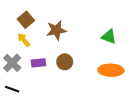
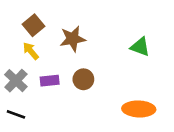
orange ellipse: (111, 70) -> (139, 109), moved

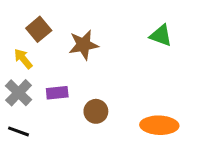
green triangle: (140, 47) -> (161, 36), moved
yellow arrow: (31, 51) -> (23, 59), moved
brown circle: (83, 79) -> (96, 111), moved

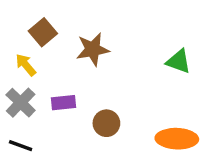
green triangle: (161, 36) -> (179, 61), moved

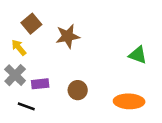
green triangle: (179, 61) -> (138, 55), moved
purple rectangle: (63, 103) -> (40, 84), moved
black line: (21, 146) -> (26, 106), moved

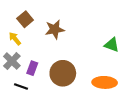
purple rectangle: (40, 84) -> (32, 68), turned -64
brown circle: (78, 90) -> (63, 73), size x1.6

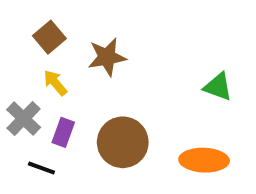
yellow arrow: (15, 39) -> (55, 83), moved

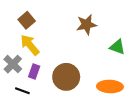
brown star: (107, 57) -> (86, 25), moved
yellow arrow: (55, 83) -> (30, 45), size x1.5

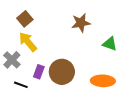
purple rectangle: (34, 72) -> (39, 72), moved

